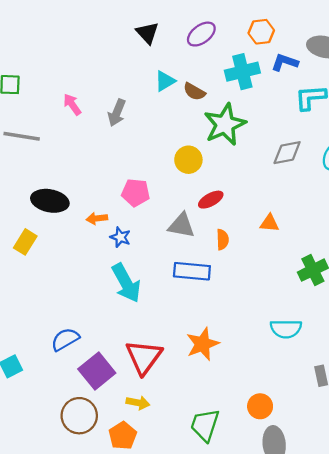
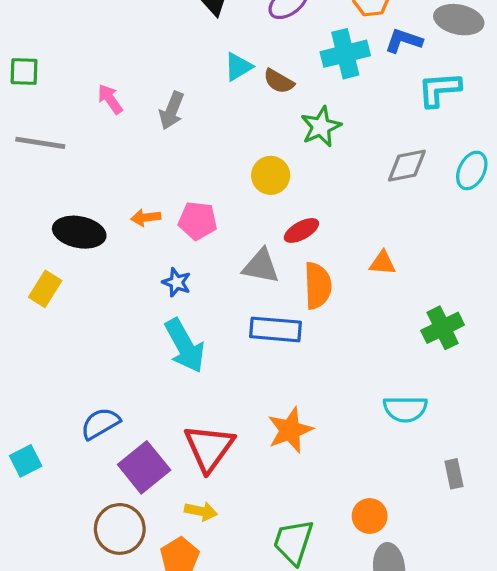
green star: (225, 124) -> (321, 127), size x0.7
orange arrow: (97, 218) -> (146, 218), moved
orange semicircle: (222, 240) -> (318, 286), size x1.6

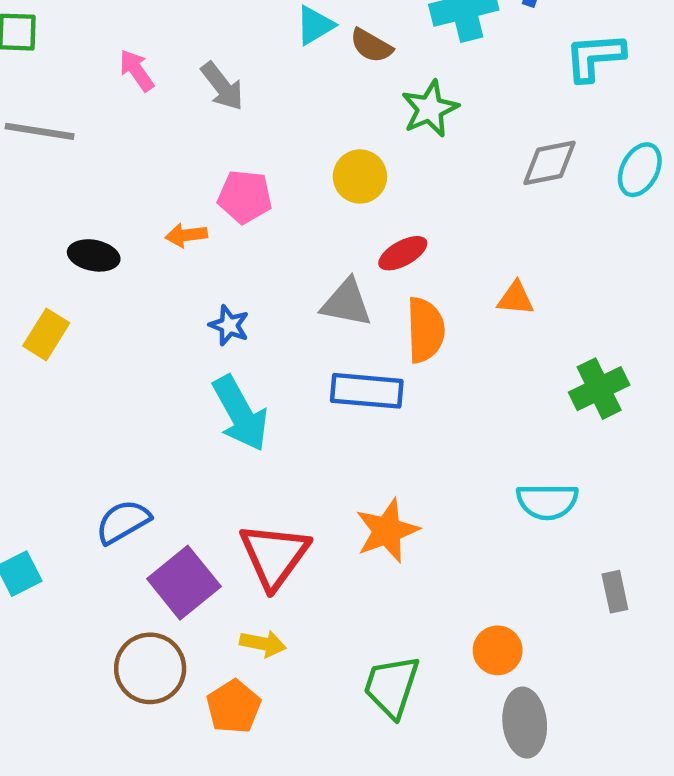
gray arrow: (172, 110) -> (222, 86), turned -60
pink pentagon: (198, 221) -> (245, 197), moved
black ellipse: (79, 232) -> (94, 255), size x0.7

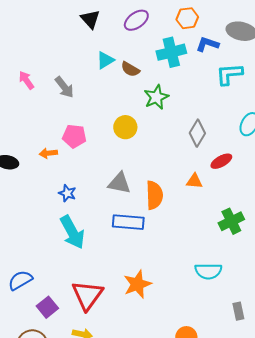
gray diamond: (549, 163) -> (197, 133), moved, turned -48
red ellipse: (403, 253) -> (221, 161), moved
purple square: (184, 583) -> (47, 307), size x0.7

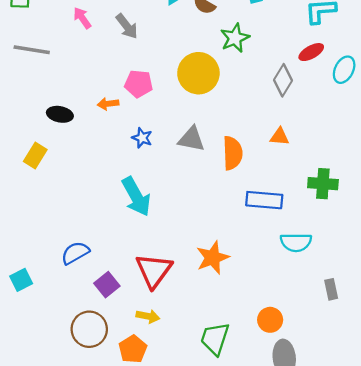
yellow circle: (125, 127) -> (198, 73), size x1.5
red ellipse: (221, 161) -> (311, 52), moved
blue star: (67, 193) -> (142, 138), moved
green cross: (231, 221) -> (323, 184), turned 30
blue rectangle: (128, 222) -> (264, 200), moved

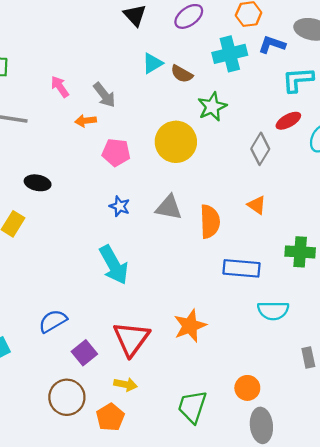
orange arrow: (108, 104) -> (86, 121), moved
orange triangle: (280, 137) -> (257, 205), turned 30

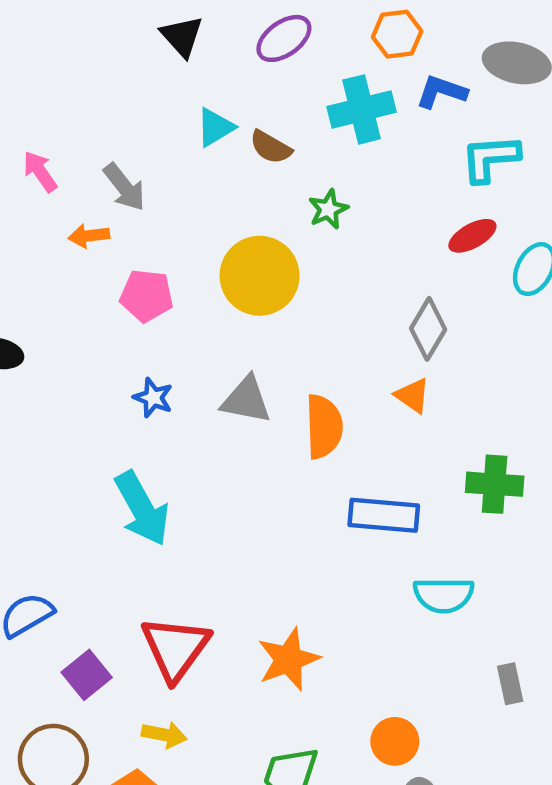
green star: (212, 107) -> (328, 209), size x0.7
gray diamond: (260, 149) -> (428, 329), moved
orange star: (190, 326) -> (288, 659), moved

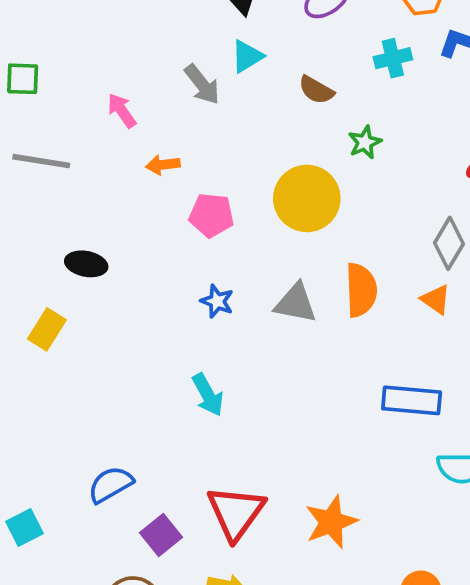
cyan cross: (362, 109) -> (393, 58), size x0.7
cyan triangle: (215, 127) -> (247, 56), moved
gray arrow: (124, 187) -> (202, 84), moved
orange semicircle: (324, 427) -> (361, 290), moved
cyan arrow: (142, 509) -> (208, 395), size x0.7

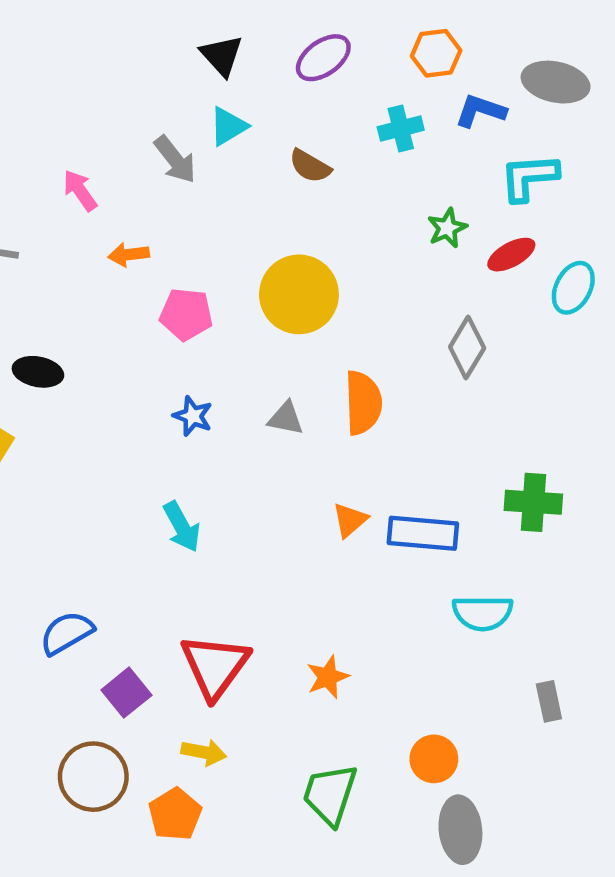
green star: (365, 142) -> (447, 228), moved
orange triangle: (436, 299) -> (350, 520), moved, turned 44
gray triangle: (296, 303) -> (286, 418), size x0.7
orange star: (331, 522) -> (328, 677), size x0.7

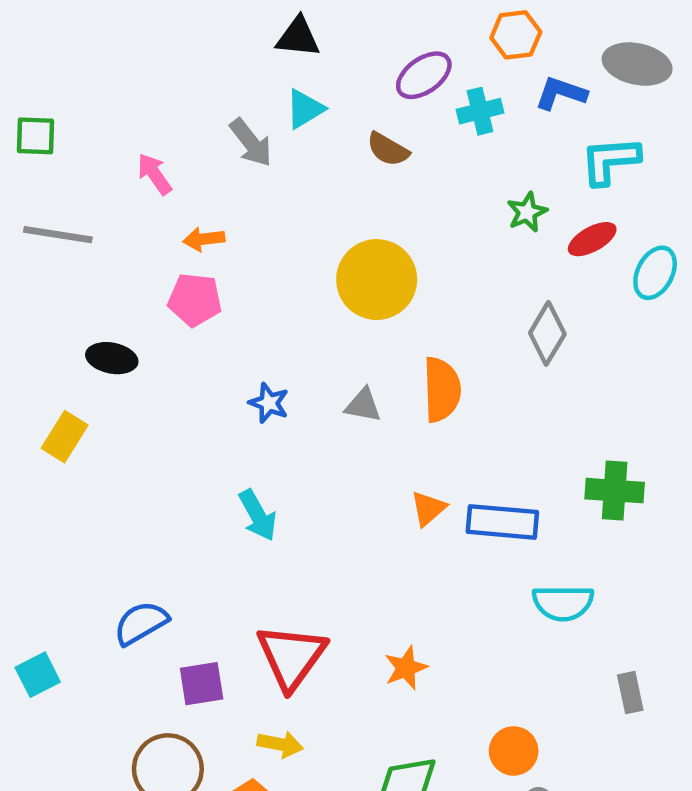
black triangle: (222, 55) -> (298, 37), turned -42
purple ellipse: (323, 58) -> (424, 75), moved
pink pentagon: (186, 314) -> (195, 300), moved
purple square: (126, 693) -> (202, 684), turned 30

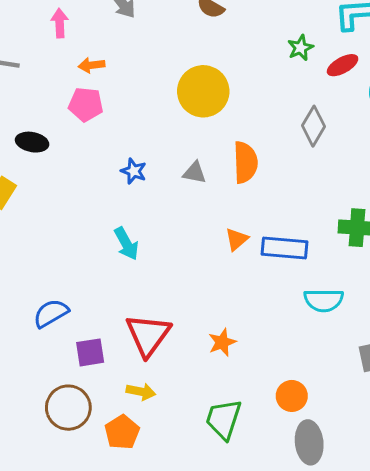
pink arrow: (154, 174) -> (60, 23), turned 32

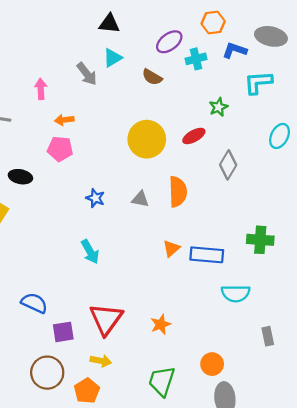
red ellipse: (343, 65) -> (194, 136), moved
blue semicircle: (51, 313) -> (34, 303), turned 55

